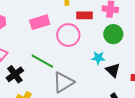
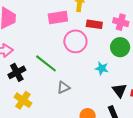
pink rectangle: (40, 22) -> (58, 17), moved
black triangle: (113, 70) -> (119, 90), moved
gray triangle: (63, 82) -> (63, 87), size x0.6

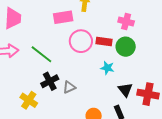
red rectangle: (94, 24) -> (104, 41), moved
green line: (46, 63) -> (41, 54), moved
black cross: (17, 72) -> (50, 81), moved

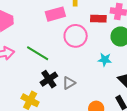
red rectangle: (104, 41) -> (98, 19), moved

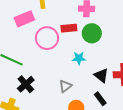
red rectangle: (98, 19) -> (69, 28), moved
gray triangle: (69, 83) -> (65, 86), moved

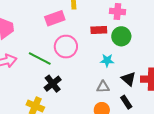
pink circle: (47, 38) -> (66, 47), moved
gray triangle: (65, 86) -> (103, 87), moved, turned 32

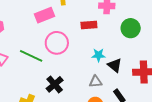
green circle: (121, 36) -> (131, 28), moved
black triangle: (129, 79) -> (115, 65), moved
black cross: (53, 84) -> (55, 84), moved

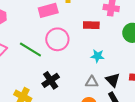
black triangle: (115, 65) -> (113, 80), moved

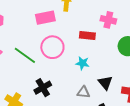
cyan star: (98, 56) -> (82, 63), moved
black triangle: (113, 80) -> (105, 83), moved

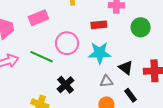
pink rectangle: (45, 18) -> (38, 18), moved
cyan star: (82, 63) -> (100, 53), size x1.6

